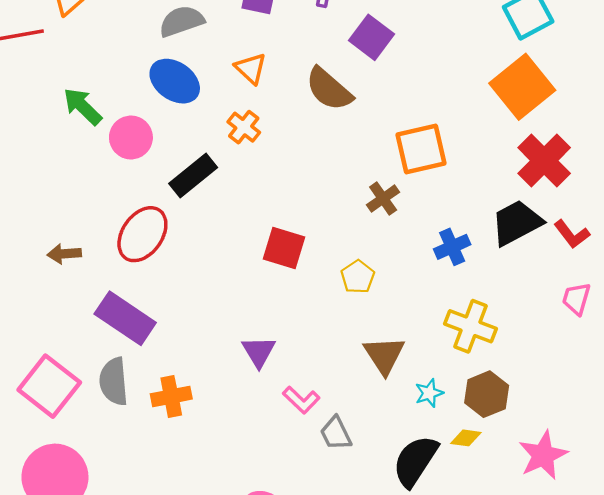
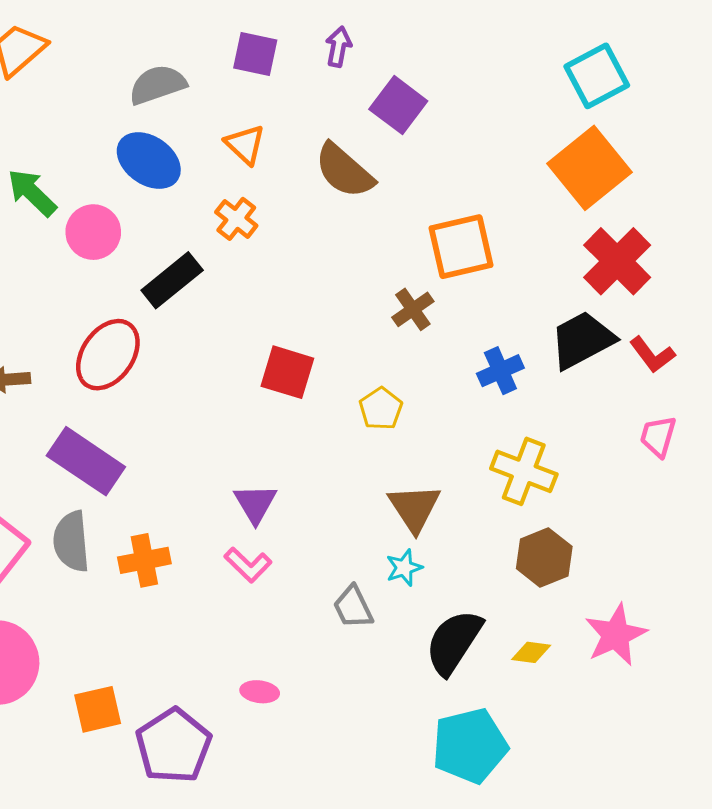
cyan star: (429, 393) -> (404, 568), moved
pink L-shape: (301, 400) -> (248, 565), moved
yellow diamond: (466, 438) -> (531, 652), moved

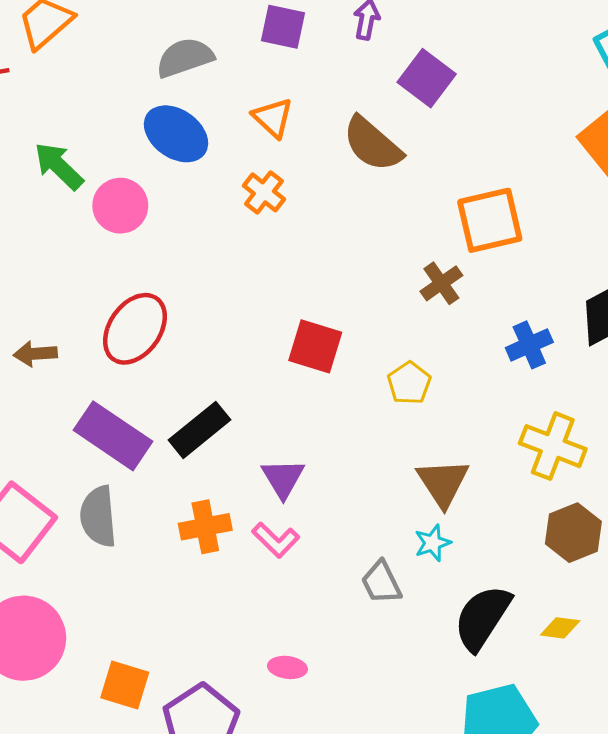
black rectangle: (172, 280) -> (199, 430), moved
orange cross: (144, 560) -> (205, 527), moved
orange square: (98, 709) -> (125, 685), turned 30

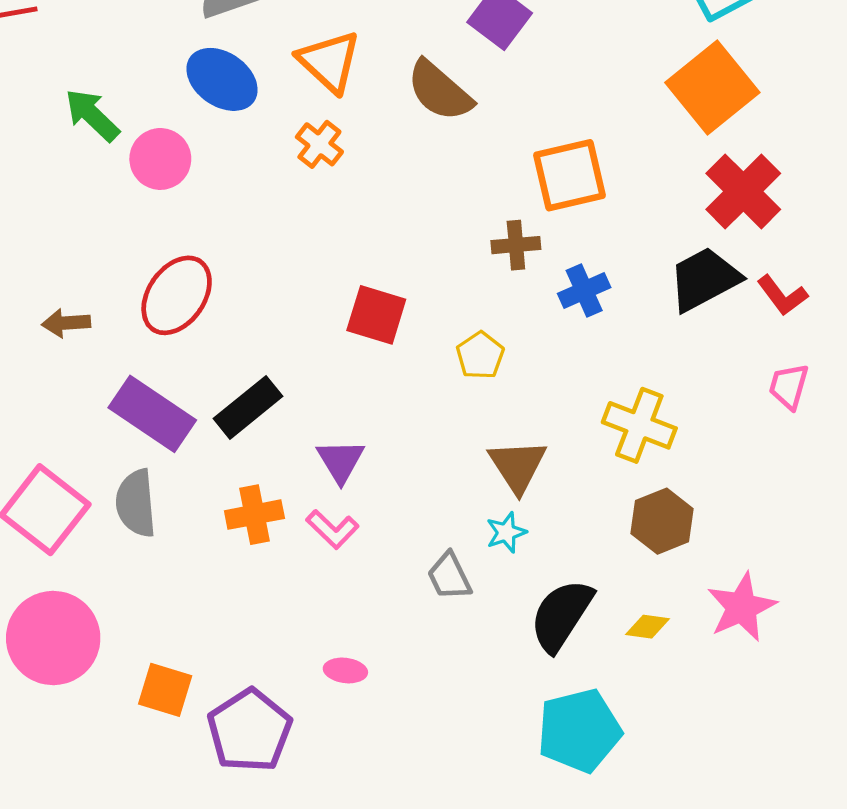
orange triangle: (273, 118) -> (329, 62), size x1.4
brown cross: (441, 283) -> (516, 245), turned 30
blue cross: (529, 345) -> (584, 291), moved

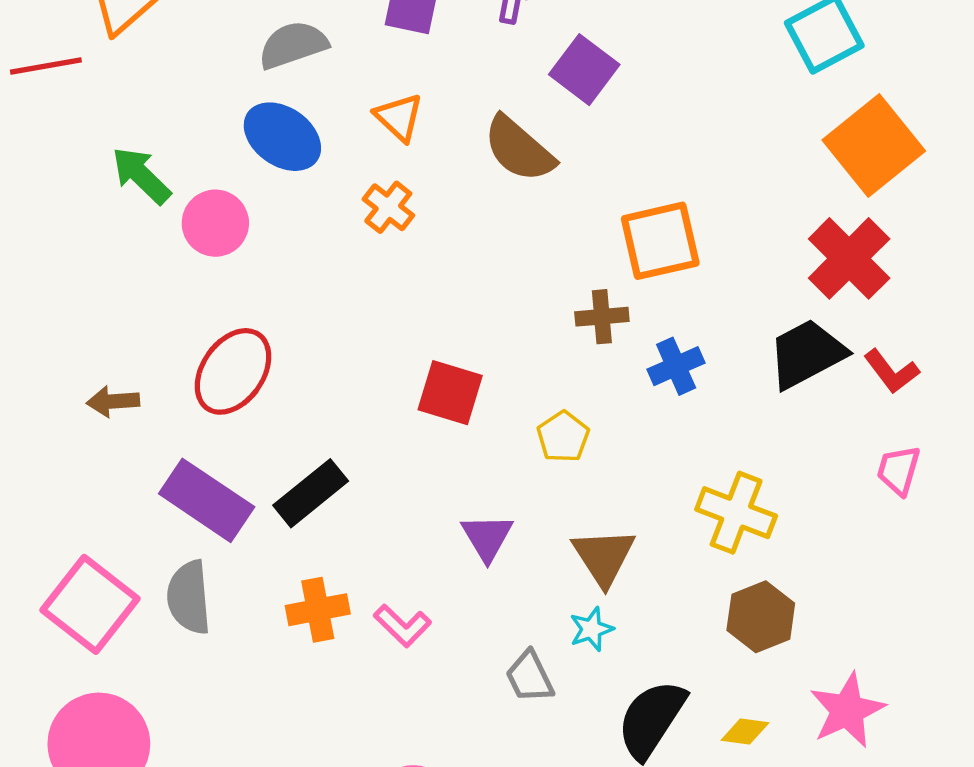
orange triangle: (329, 62) -> (399, 117), size x0.7
orange square: (712, 88) -> (874, 145), moved
purple triangle: (341, 461) -> (487, 537), moved

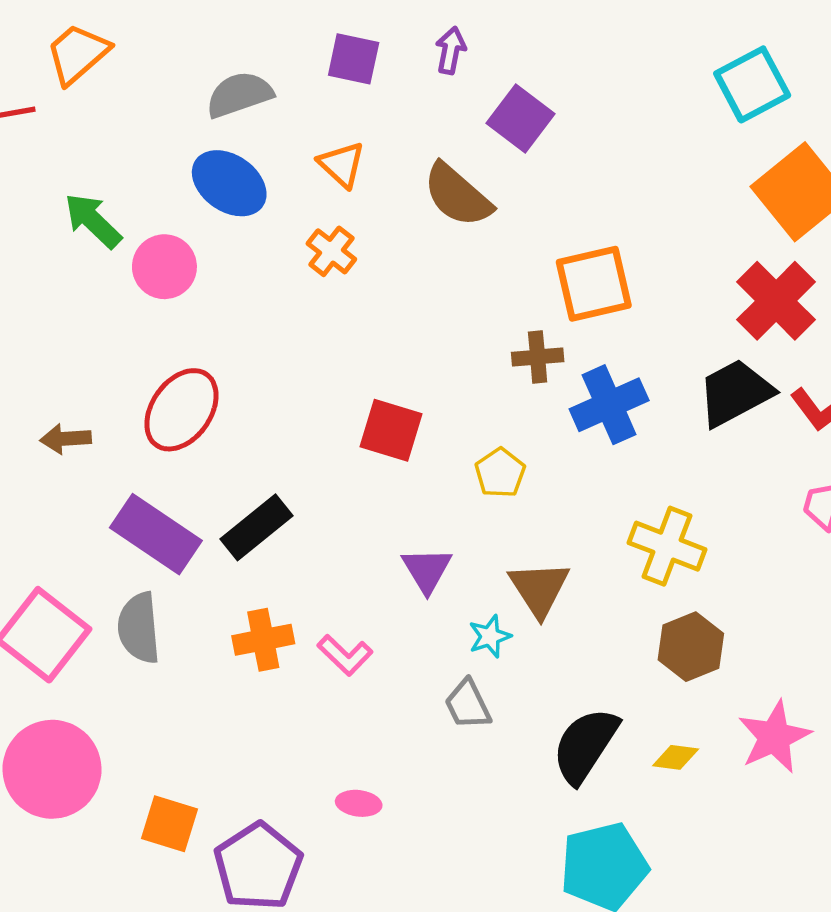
blue cross: (676, 366) -> (609, 405), size x1.4
cyan star: (591, 629) -> (490, 636), moved

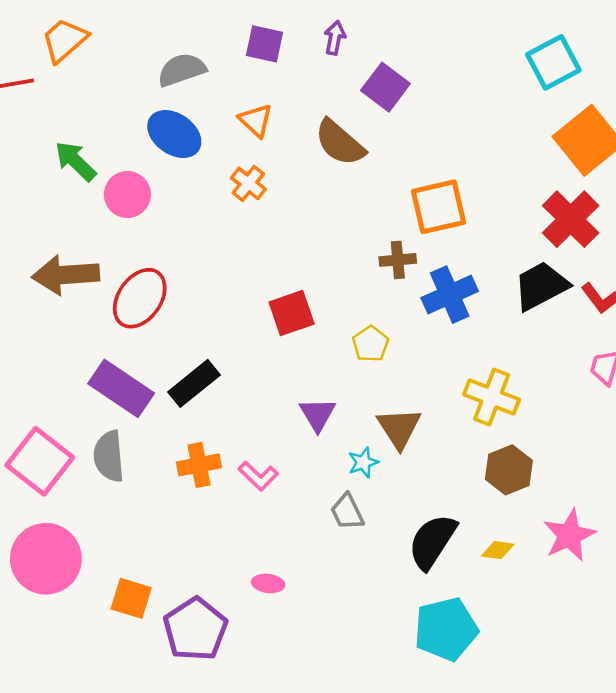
red square: (391, 430) -> (292, 313), turned -36
brown arrow: (66, 439) -> (66, 275), moved, size x1.8

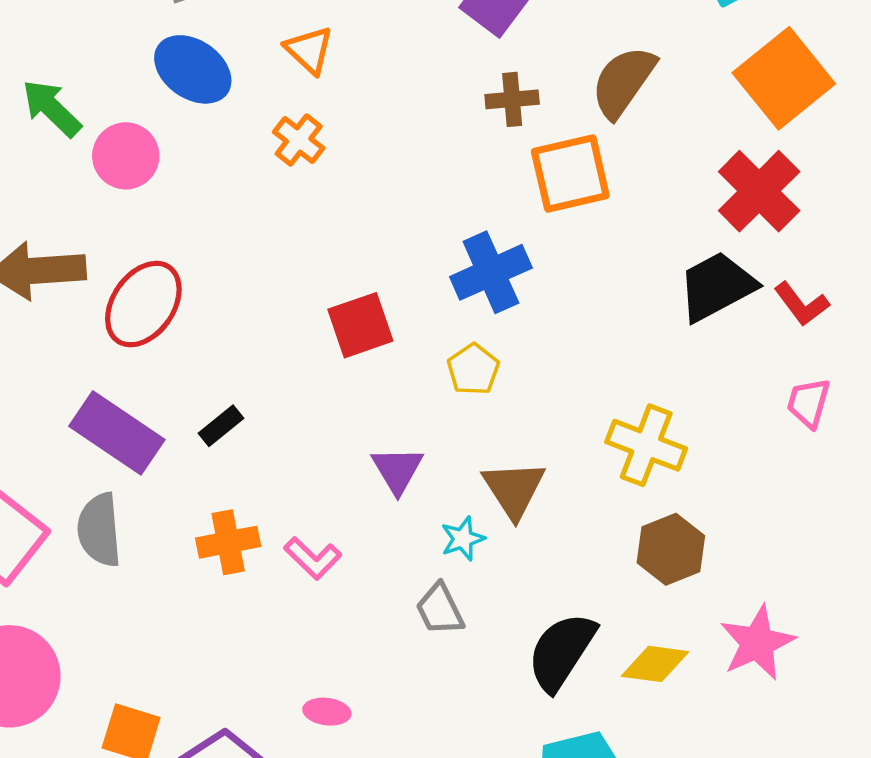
brown semicircle: (340, 143) -> (623, 82), moved, turned 84
brown cross: (398, 260) -> (512, 99), moved
blue cross: (450, 295) -> (491, 272), moved
black rectangle: (194, 383) -> (221, 426), size x0.6
yellow diamond: (498, 550) -> (655, 664), size x1.4

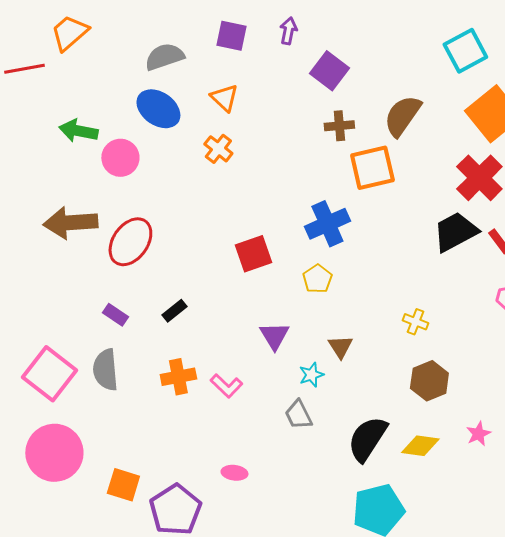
green arrow: (52, 108) -> (78, 131), turned -33
purple rectangle: (117, 433) -> (115, 315), size x0.5
yellow cross: (646, 445) -> (415, 322), size x0.6
brown triangle: (514, 489) -> (340, 347), size x0.7
pink star: (757, 643) -> (478, 434), size x0.6

